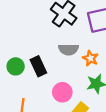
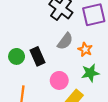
gray semicircle: (68, 49) -> (65, 41), turned -54

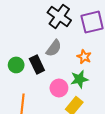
gray semicircle: (65, 41) -> (54, 48), moved
green star: (90, 73) -> (79, 79), moved

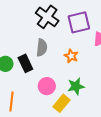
gray semicircle: (54, 48) -> (42, 48), turned -30
green star: (79, 79) -> (76, 86), moved

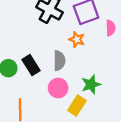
gray semicircle: (42, 48) -> (59, 61), moved
orange star: (71, 56) -> (77, 39), moved

